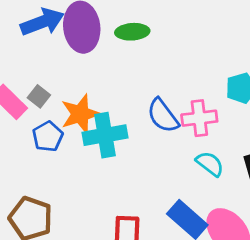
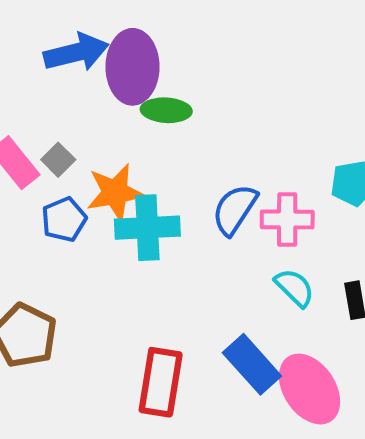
green ellipse: (132, 32) -> (166, 110), moved
blue semicircle: (163, 116) -> (235, 209), turned 63

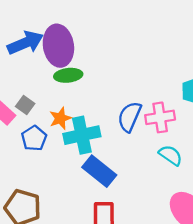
green ellipse: (166, 110) -> (68, 75), moved
orange star: (115, 192) -> (60, 118), size x0.7
blue rectangle: (252, 364) -> (99, 171), moved

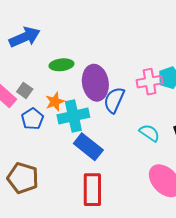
purple ellipse: (58, 46) -> (95, 83), moved
pink cross: (160, 117) -> (150, 82), moved

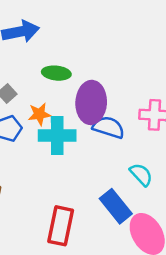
blue semicircle: (114, 100) -> (109, 127), turned 72
blue rectangle: (88, 147) -> (116, 206), moved

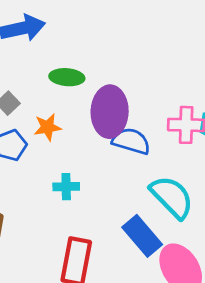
cyan cross: (57, 136) -> (66, 187), moved, size x0.6
cyan semicircle: (141, 174) -> (172, 197), size x1.6

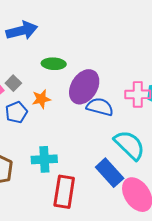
purple ellipse: (110, 112) -> (84, 87), turned 32
cyan cross: (66, 187) -> (44, 159), moved, size x1.4

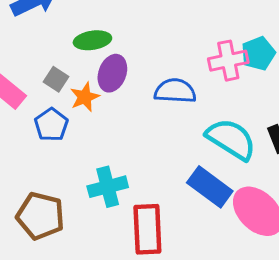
gray square: (13, 83) -> (56, 79), moved
purple ellipse: (84, 87) -> (112, 73), moved, size x0.7

